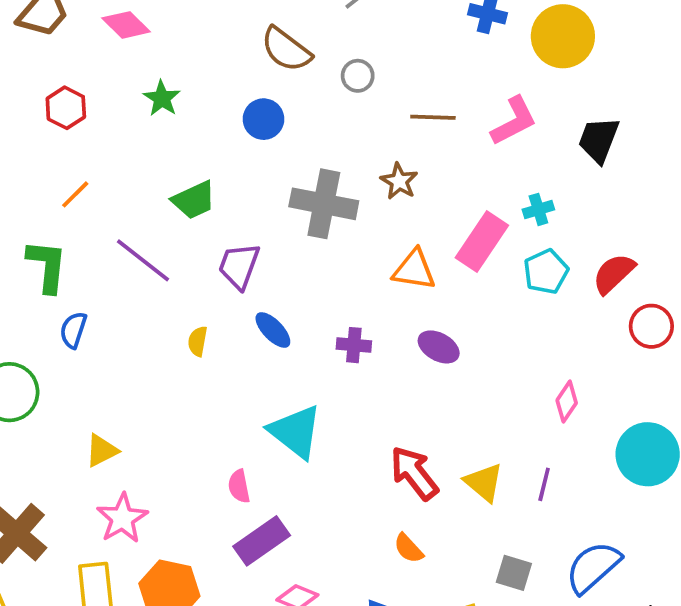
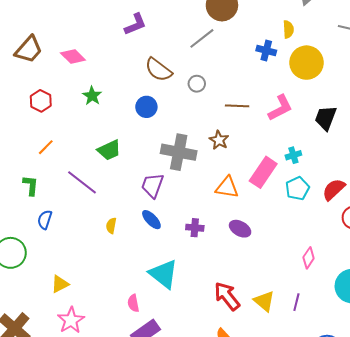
green L-shape: (47, 266) -> (31, 185), size x0.7
purple trapezoid: (239, 266) -> (152, 185), moved

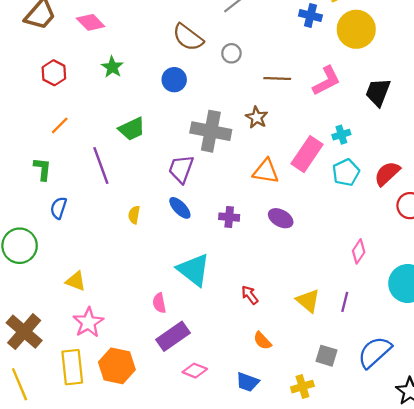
purple line: (82, 182) -> (101, 166), turned 32
yellow triangle: (60, 284) -> (76, 281), turned 48
red arrow: (227, 296) -> (250, 295), moved, size x0.6

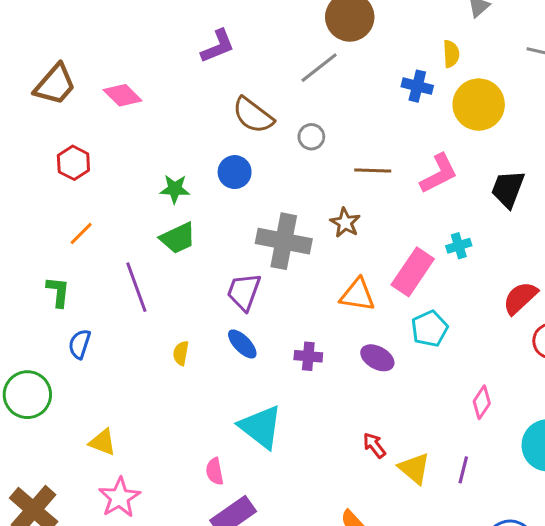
green star: (112, 67) -> (175, 189), moved, turned -30
cyan pentagon: (346, 172) -> (430, 329), moved
red arrow: (250, 295) -> (374, 445), moved

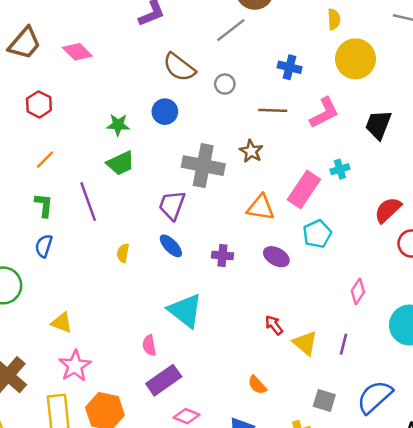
blue cross: (417, 86) -> (290, 67), moved
green L-shape: (58, 292) -> (44, 205), moved

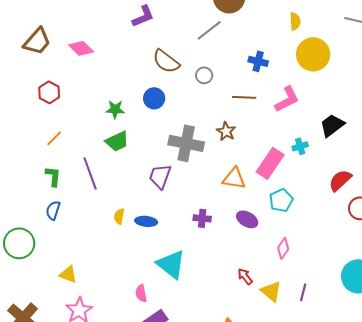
black trapezoid: (378, 125) -> (332, 125), moved, turned 32
blue ellipse: (171, 246) -> (146, 221), moved, turned -40
pink diamond: (358, 291) -> (283, 248), moved

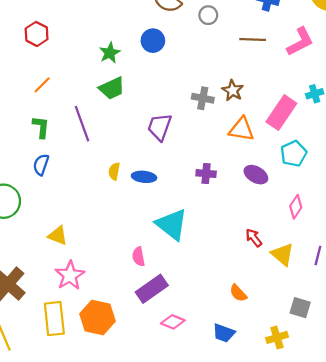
green star: (115, 109) -> (110, 53), turned -30
brown star: (226, 131) -> (233, 90), moved
gray cross: (186, 143) -> (203, 98), moved, size x0.6

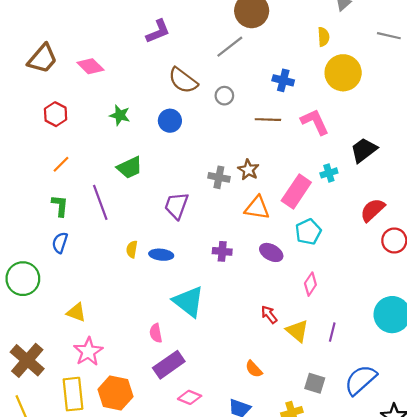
pink L-shape: (300, 42) -> (315, 122), turned -88
green star: (110, 53) -> (120, 115), moved, turned -30

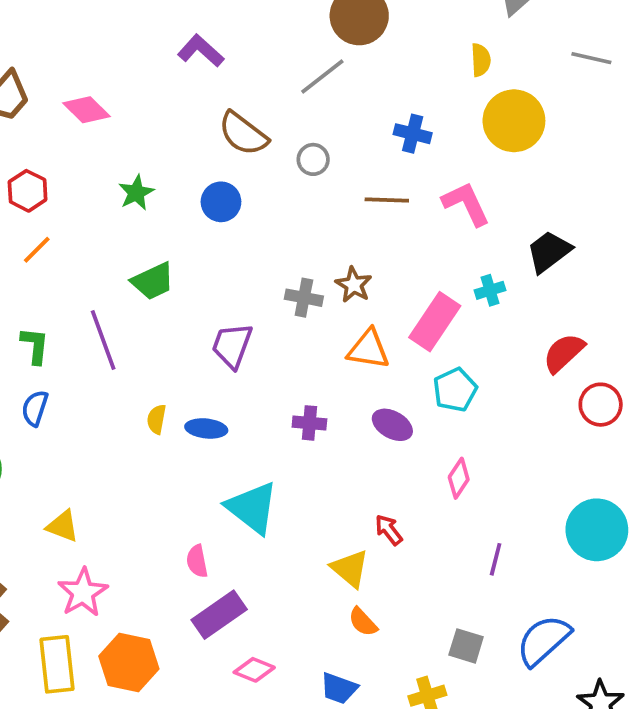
purple L-shape: (158, 31) -> (201, 51), turned -116
green star: (120, 115) -> (136, 193), turned 30
orange line: (61, 164) -> (37, 250), moved
yellow triangle: (297, 331) -> (350, 569), moved

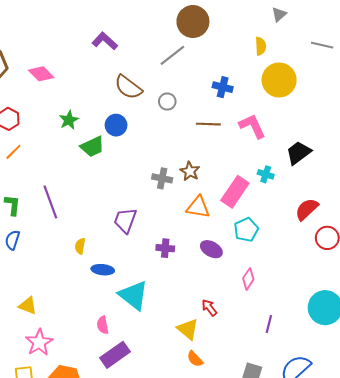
green trapezoid: (153, 281) -> (92, 147), moved
cyan cross: (490, 290) -> (266, 174), turned 35
purple trapezoid: (232, 346) -> (125, 220), moved
blue ellipse: (206, 428) -> (103, 270), moved

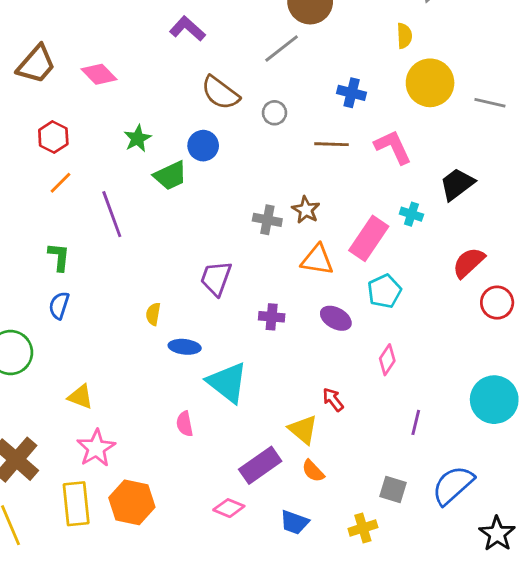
gray line: (322, 45) -> (490, 103), moved
purple line: (50, 202) -> (112, 214), moved
purple rectangle: (115, 355) -> (260, 465), moved

